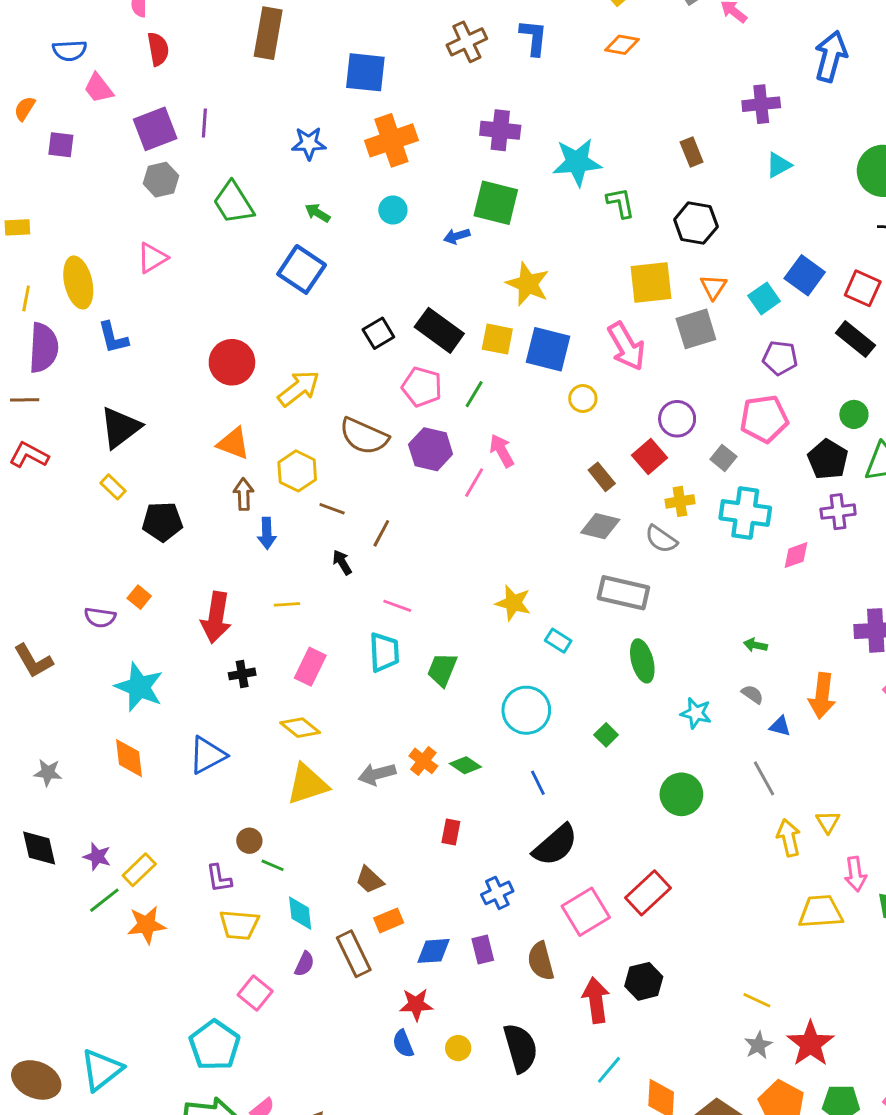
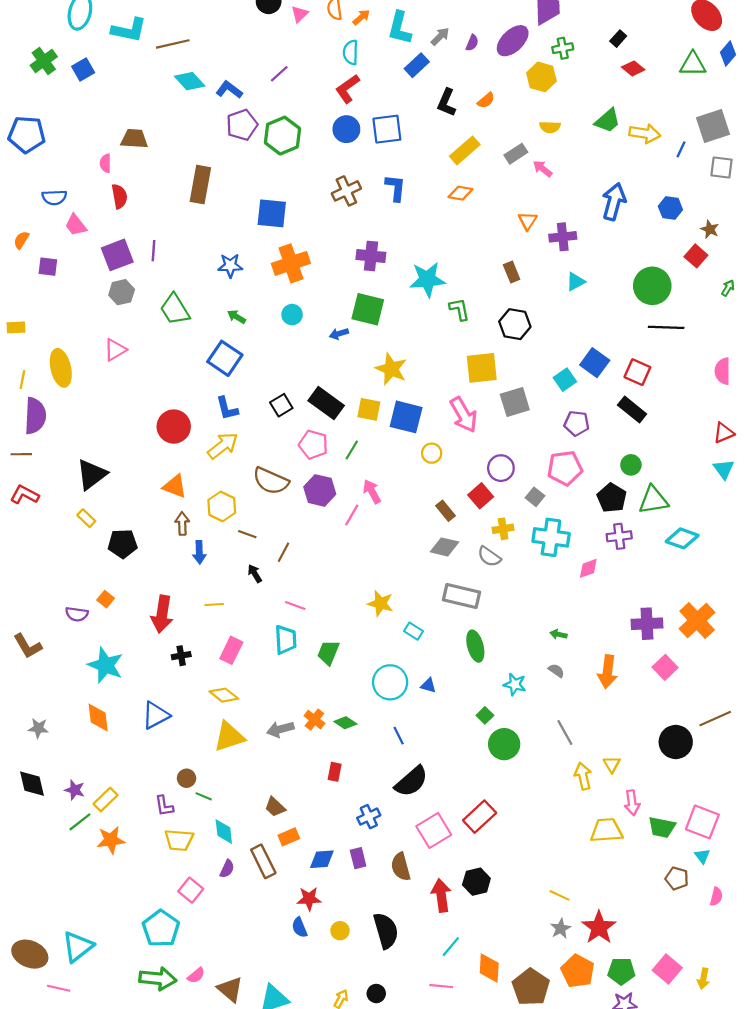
orange triangle: (713, 287) -> (528, 221), moved
blue L-shape: (113, 338) -> (227, 408), moved
blue triangle: (780, 726) -> (428, 686), moved
green square: (606, 735) -> (485, 715), moved

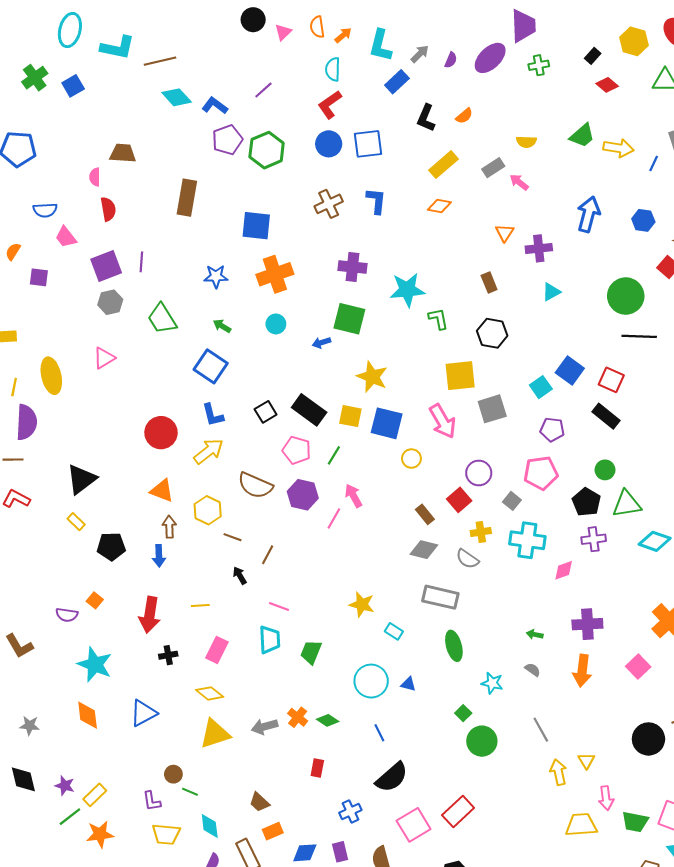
yellow hexagon: (541, 77) -> (634, 41), moved
blue arrow: (199, 552) -> (159, 556), moved
purple cross: (647, 624) -> (587, 624), moved

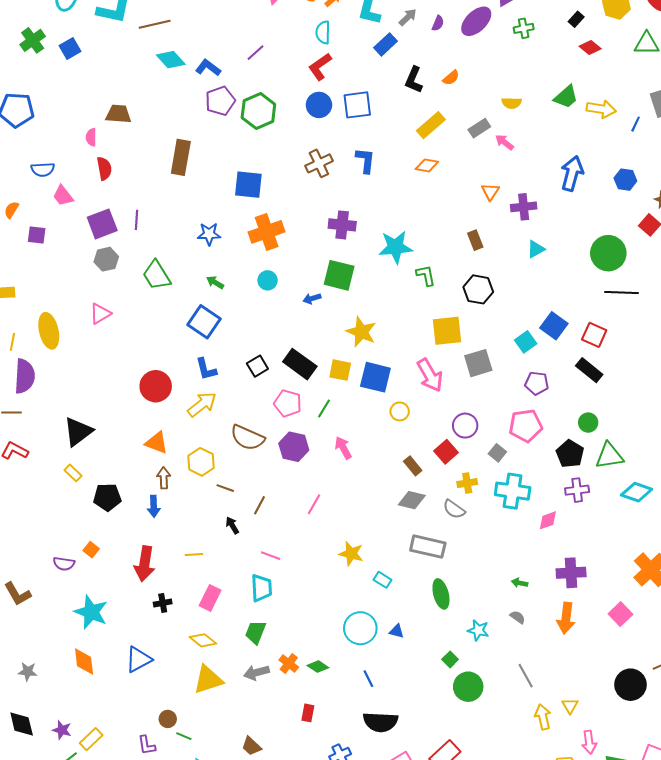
pink line: (334, 519) -> (314, 504), moved
green trapezoid: (311, 652) -> (255, 632), moved
black semicircle: (392, 777) -> (380, 722), turned 44

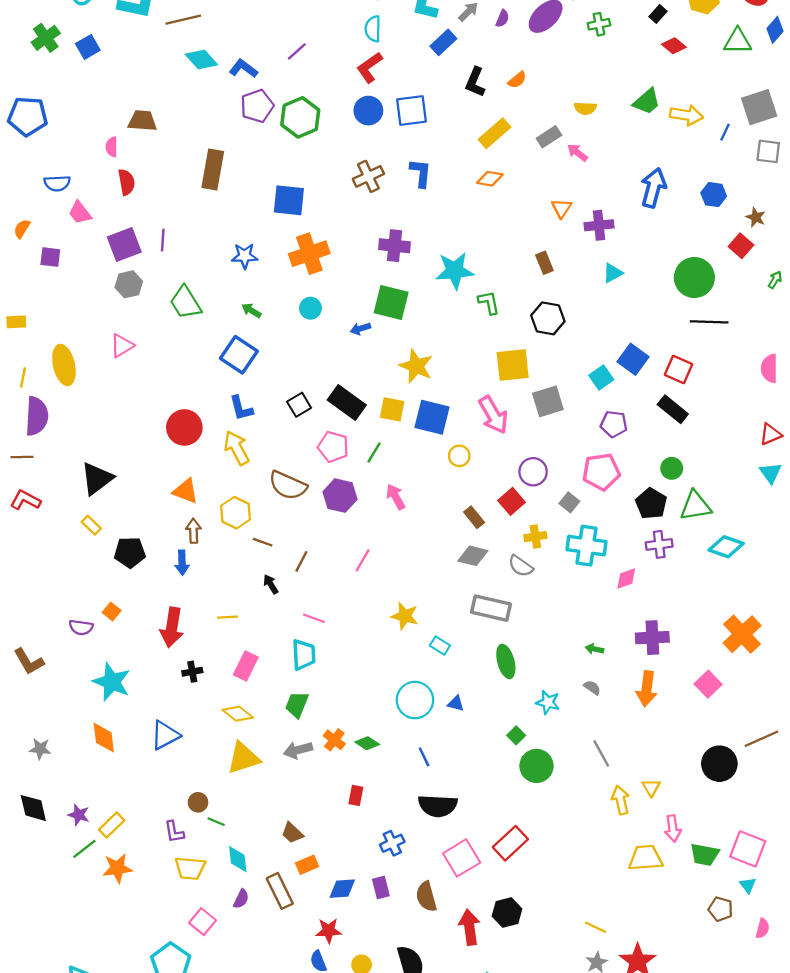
yellow arrow: (202, 404) -> (237, 448), turned -80

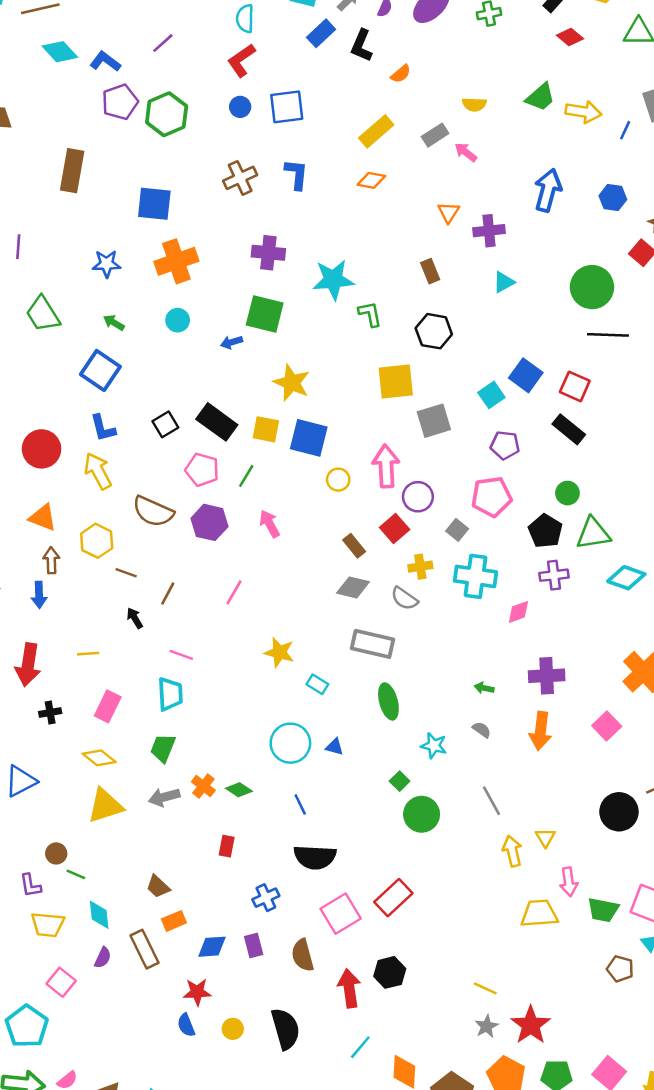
black L-shape: (475, 82) -> (361, 46), moved
blue circle: (368, 111) -> (240, 107), size x0.7
pink arrow: (493, 415) -> (386, 466), moved, turned -153

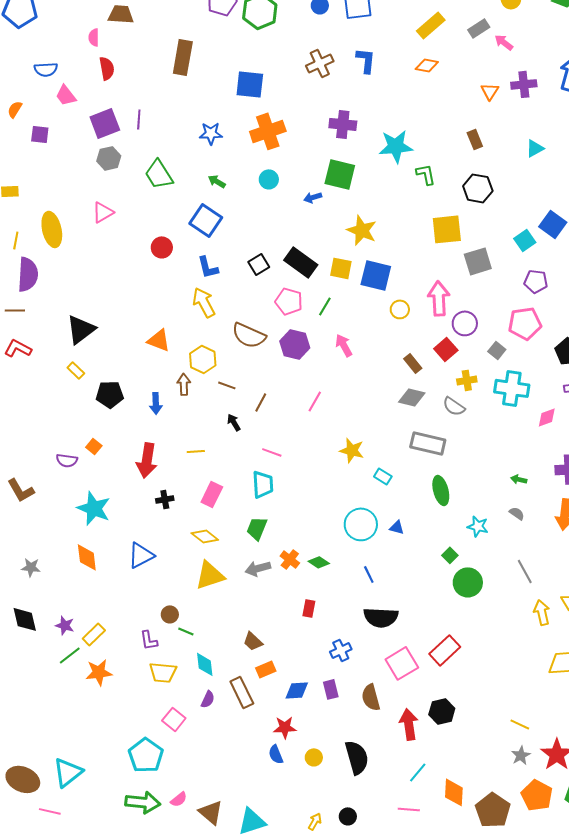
purple cross: (489, 231) -> (524, 84), moved
red circle: (42, 449) -> (162, 247), moved, size x0.7
brown arrow: (51, 560) -> (184, 384), moved

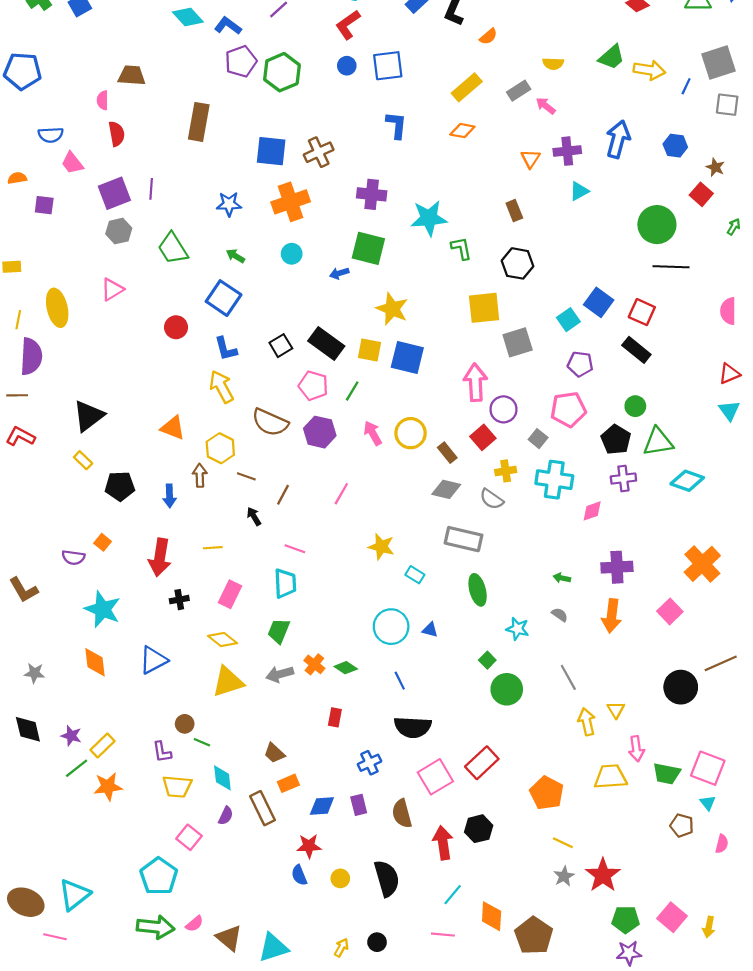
brown cross: (320, 63) -> (319, 152), moved
orange semicircle: (15, 109) -> (17, 178), turned 48
cyan triangle: (535, 148) -> (579, 191), moved
yellow circle: (400, 309) -> (411, 433), moved, size x1.5
orange pentagon: (537, 795) -> (547, 793), moved

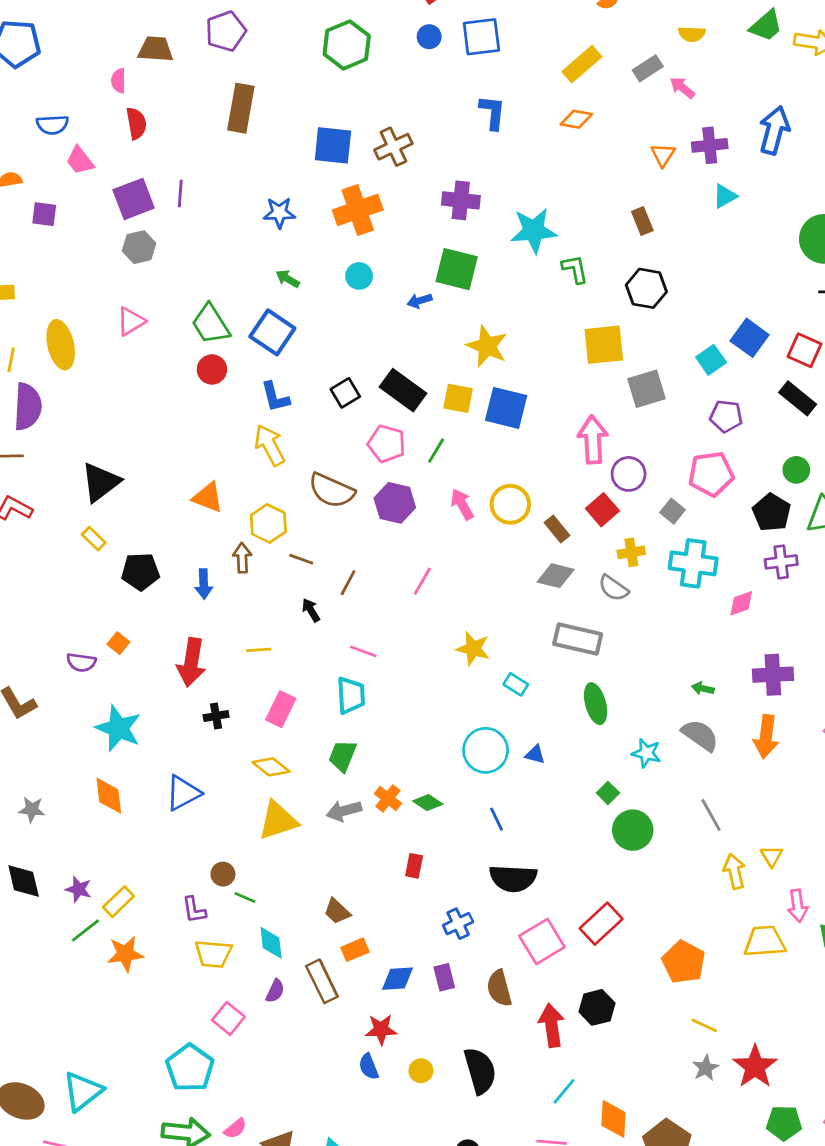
purple pentagon: (241, 61) -> (226, 31), moved
green trapezoid: (173, 248) -> (211, 324), moved
gray semicircle: (560, 615) -> (700, 735), size x1.8

